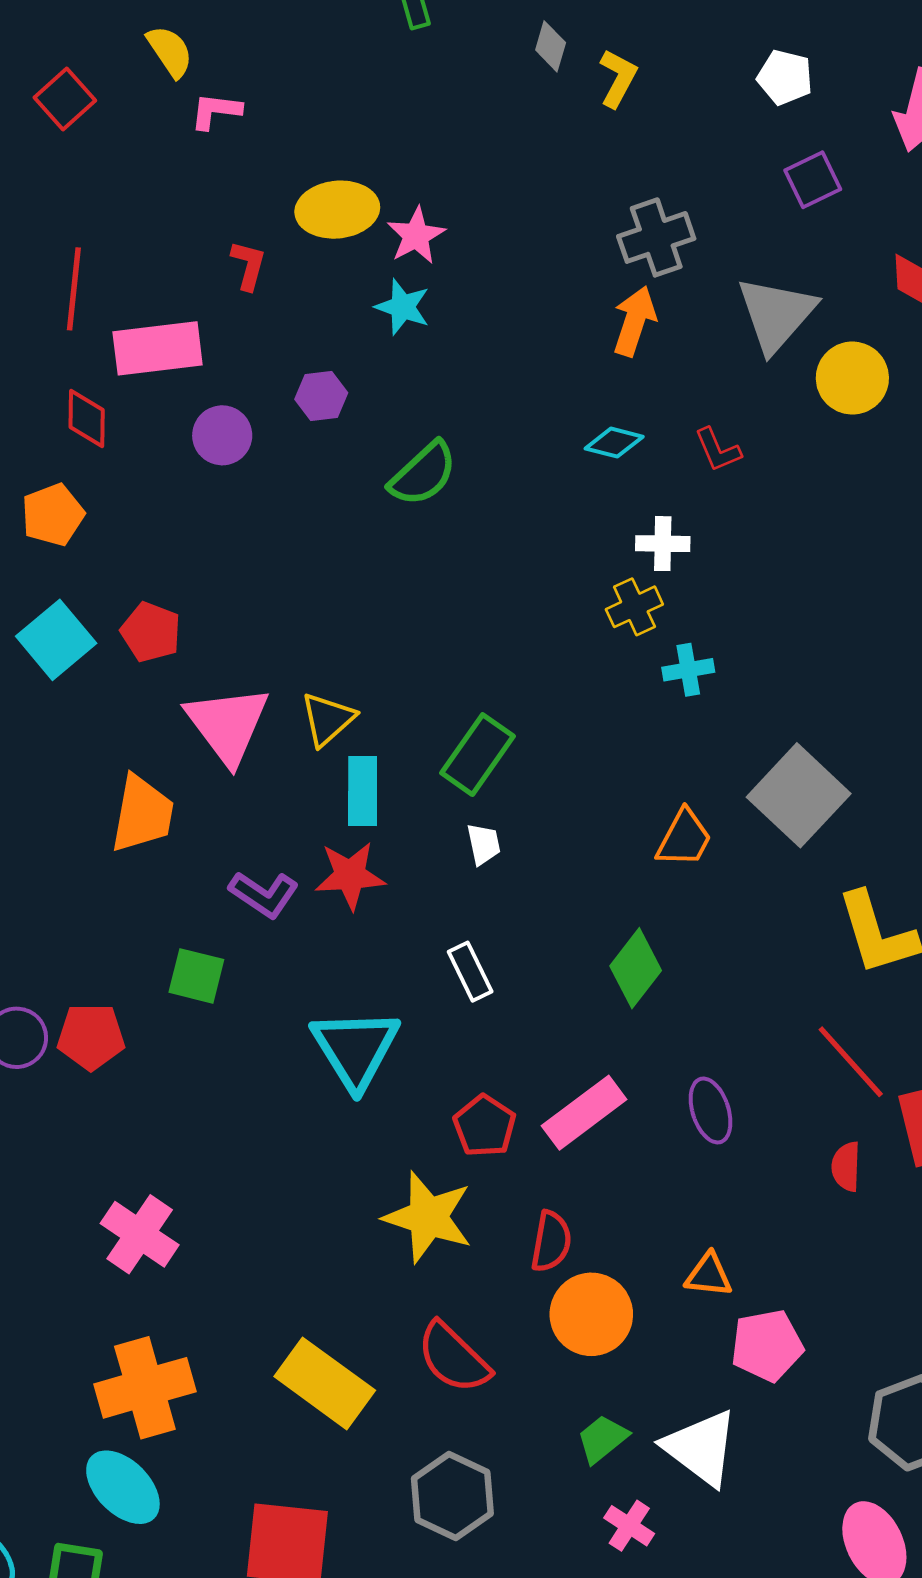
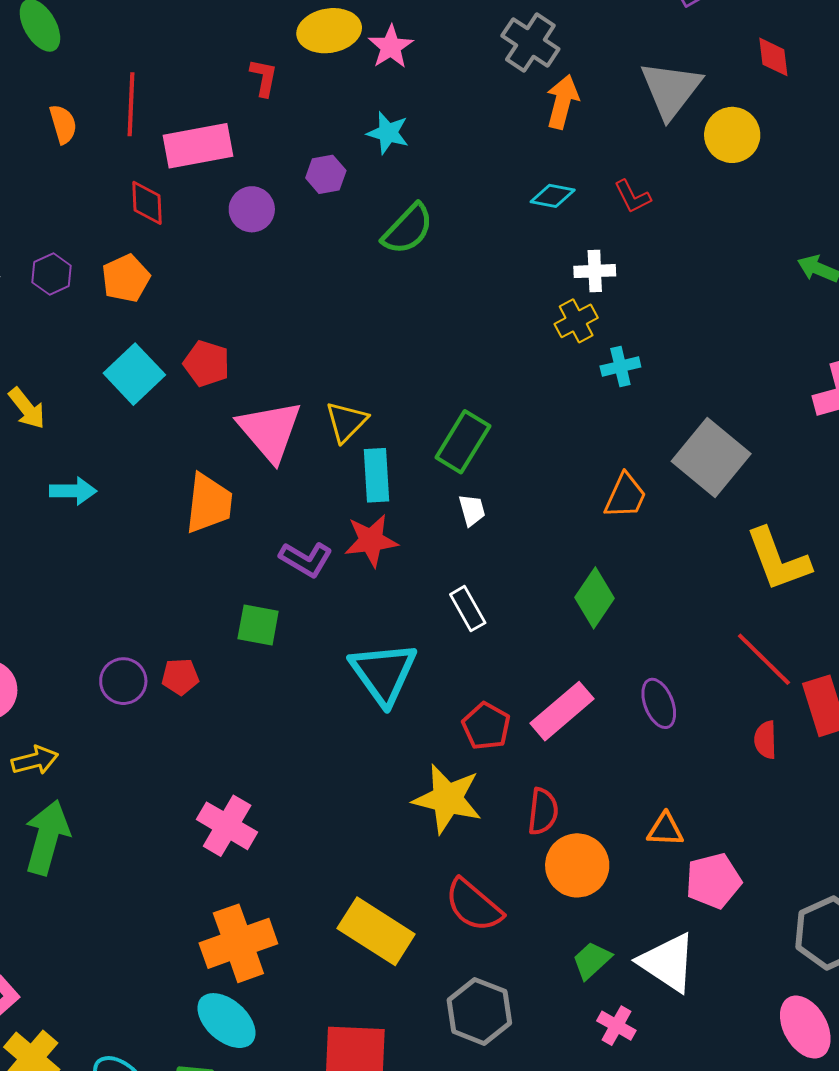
gray cross: (656, 237) -> (530, 42), moved, turned -34
cyan star: (403, 307) -> (388, 133), moved
red pentagon: (91, 1037) -> (180, 677), size x0.7

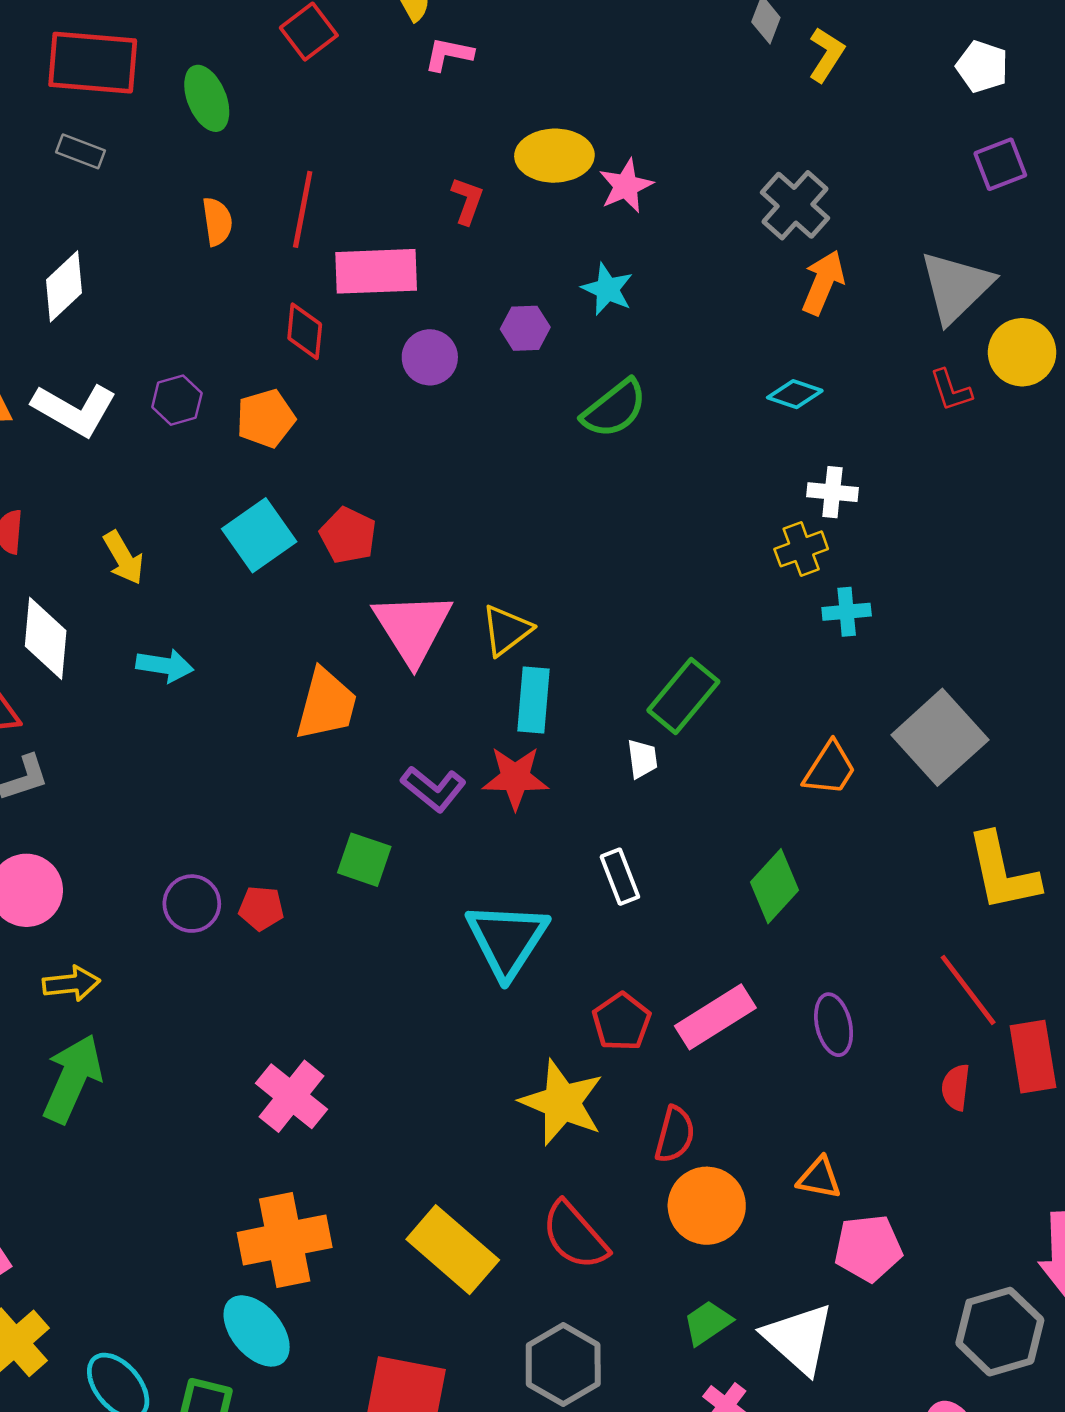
red L-shape: (632, 196) -> (951, 390), moved
green rectangle: (463, 442) -> (683, 696), moved

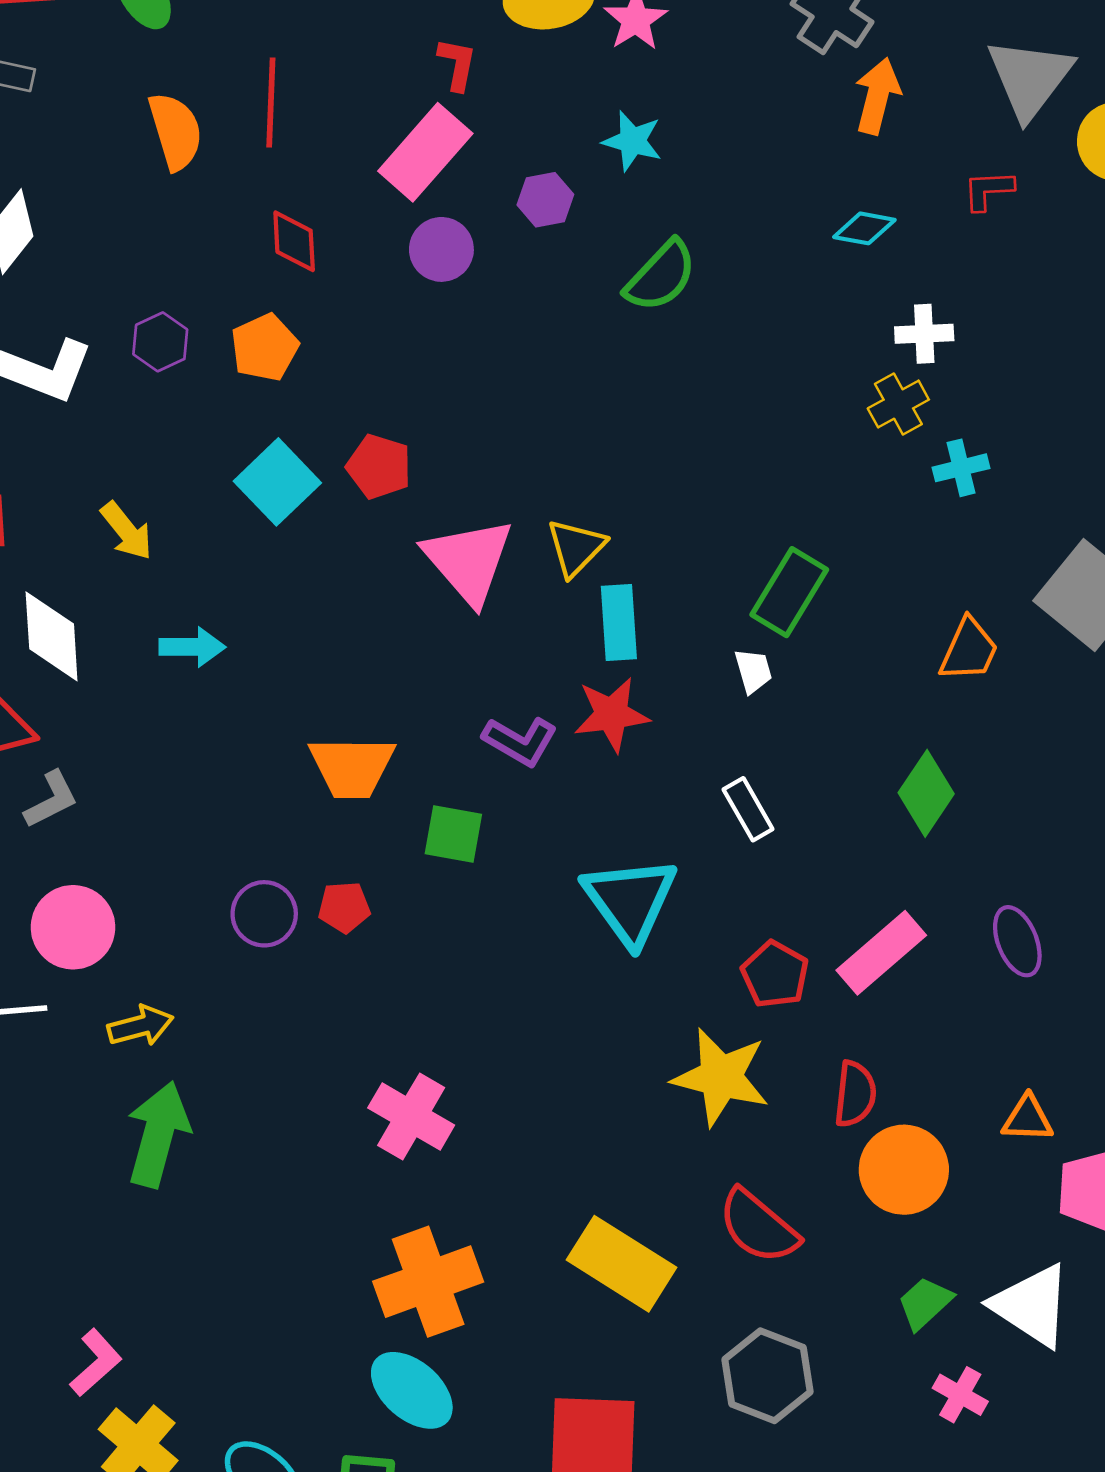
orange semicircle: (217, 222) -> (175, 131), size x1.4
pink rectangle: (376, 271) -> (425, 152), moved, turned -38
red L-shape: (951, 390) -> (988, 190), moved, turned 114
orange trapezoid: (326, 704) -> (352, 767), moved, turned 84

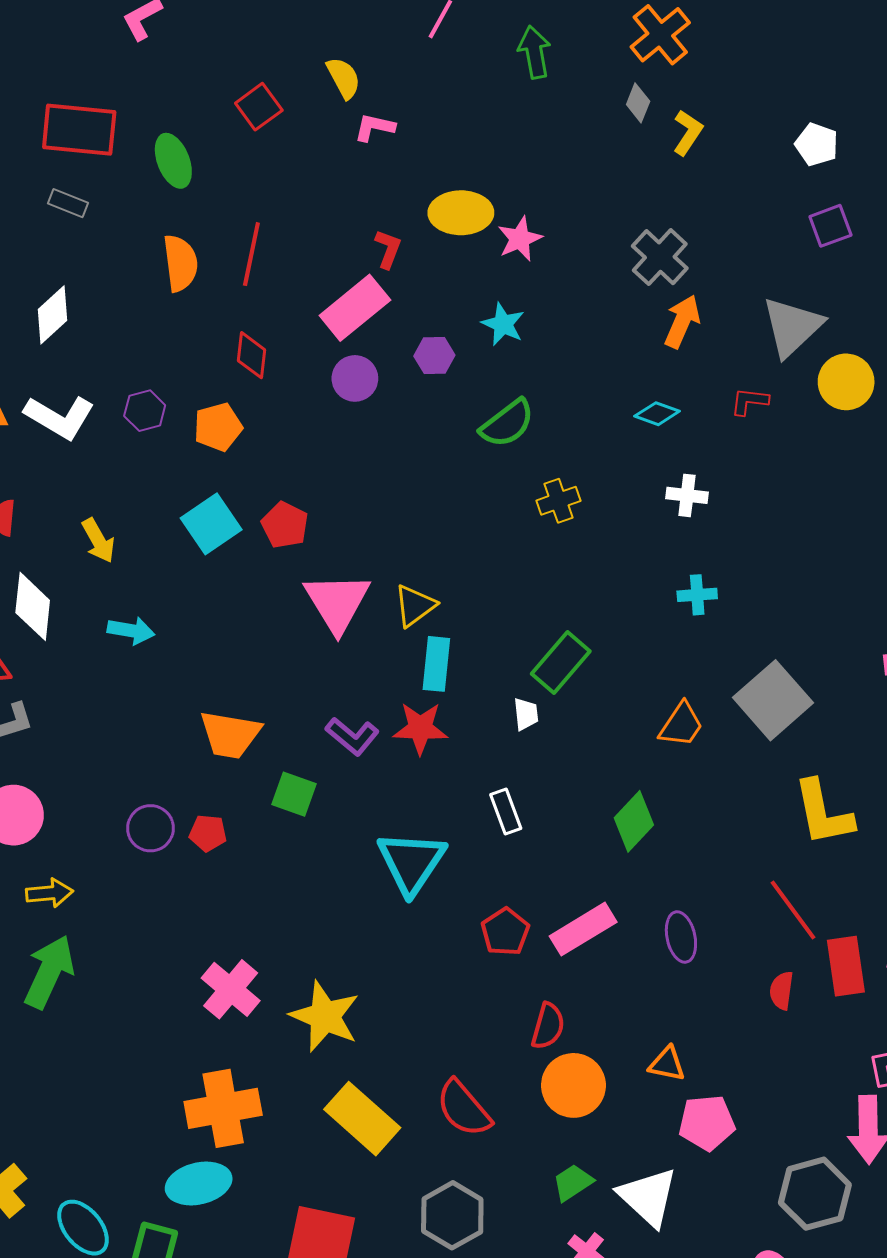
yellow cross: (898, 404) -> (558, 501), moved
yellow star: (721, 1077) -> (325, 1016), moved
cyan ellipse: (412, 1390) -> (199, 1183), turned -64

